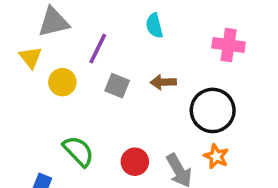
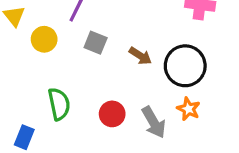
brown arrow: (163, 82) -> (140, 56), moved, turned -145
green semicircle: (78, 151) -> (59, 104), turned 32

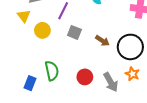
blue rectangle: (24, 137) -> (30, 83), moved

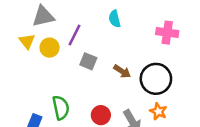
yellow circle: (42, 30) -> (50, 48), moved

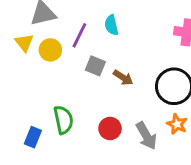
cyan semicircle: (115, 19) -> (111, 25), moved
brown arrow: (122, 71) -> (123, 78), moved

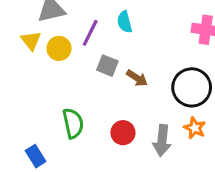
gray arrow: (146, 136) -> (162, 140), turned 36
blue rectangle: (33, 137) -> (36, 156), moved, turned -54

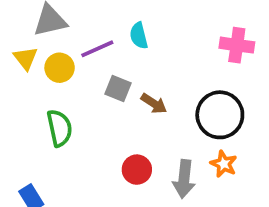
purple line: (90, 33) -> (97, 49), turned 40
green semicircle: (73, 123) -> (60, 128), moved

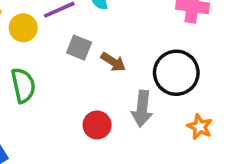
orange star: (224, 164) -> (200, 127), moved
gray arrow: (184, 179) -> (142, 109), moved

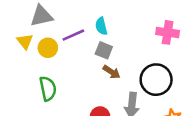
gray square: (79, 48) -> (104, 50), moved

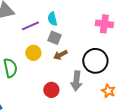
yellow circle: (48, 48) -> (33, 53), moved
brown arrow: (112, 72) -> (60, 55), turned 120

